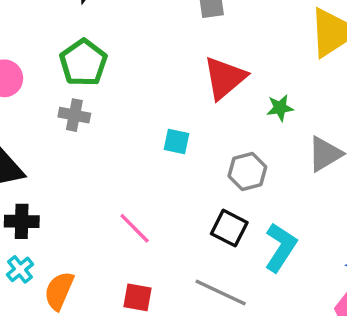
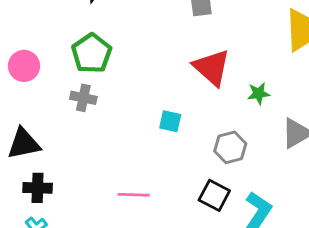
red triangle: (225, 78) -> (212, 67), turned -39
pink line: (135, 228) -> (134, 195), turned -44

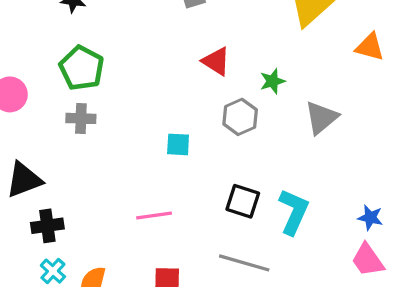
red triangle: (212, 67) -> (216, 61), size x0.7
cyan square: (170, 121) -> (178, 144), moved
gray hexagon: (230, 147) -> (240, 117), moved

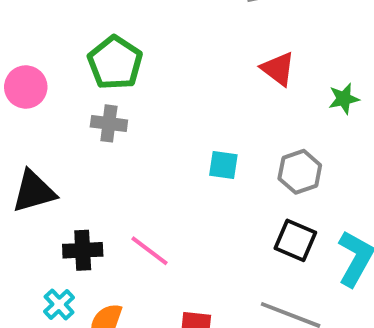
gray hexagon: (240, 117) -> (300, 172), moved
pink line: (154, 216) -> (149, 251), moved, turned 40
black cross: (47, 226) -> (83, 250), moved

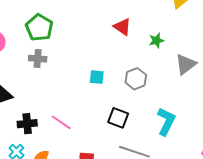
black square: (295, 240) -> (118, 118), moved

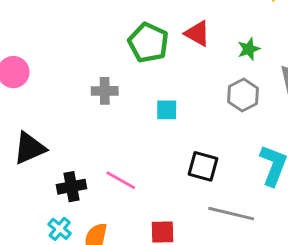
green pentagon: (39, 28) -> (148, 43), moved
gray cross: (38, 59) -> (105, 91), moved
gray hexagon: (136, 79) -> (243, 95), moved

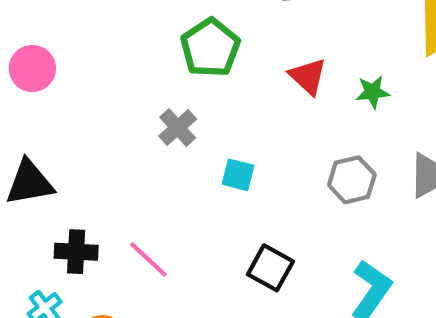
green pentagon: (148, 43) -> (210, 48), moved
green star: (249, 49) -> (373, 92), moved
gray cross: (105, 91) -> (178, 128), moved, turned 35

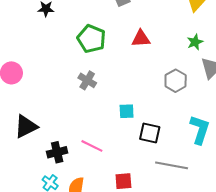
red triangle: (308, 76) -> (141, 39), turned -30
green star: (373, 92) -> (195, 42), moved
cyan square: (238, 175) -> (127, 111), moved

